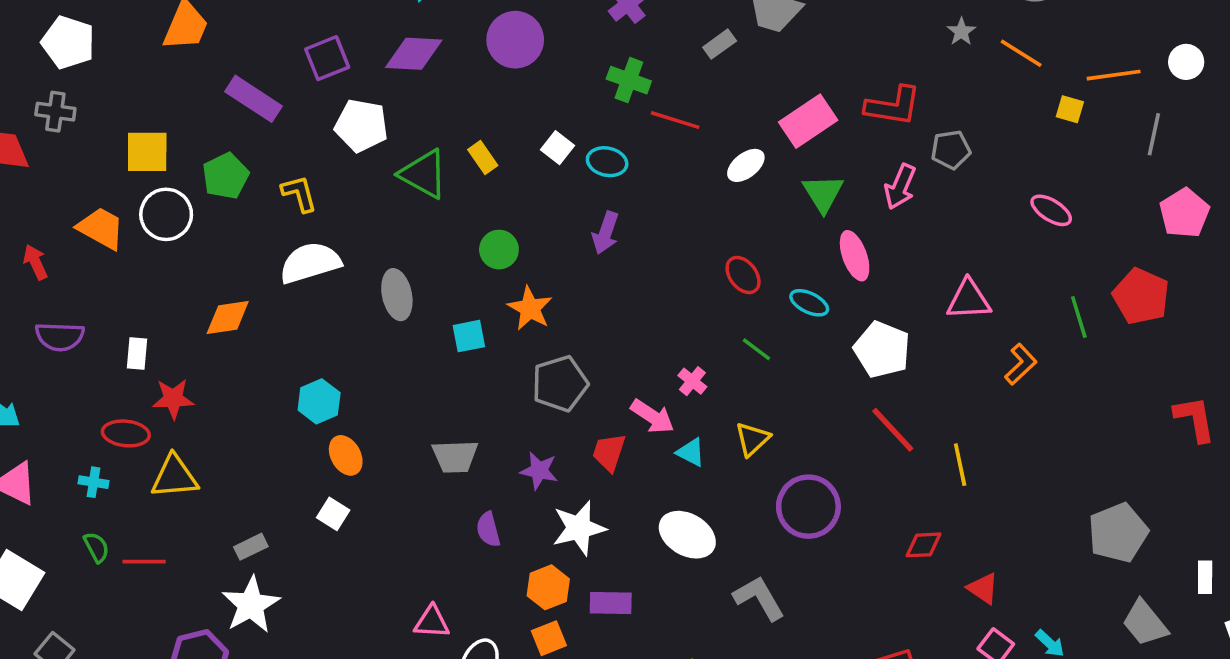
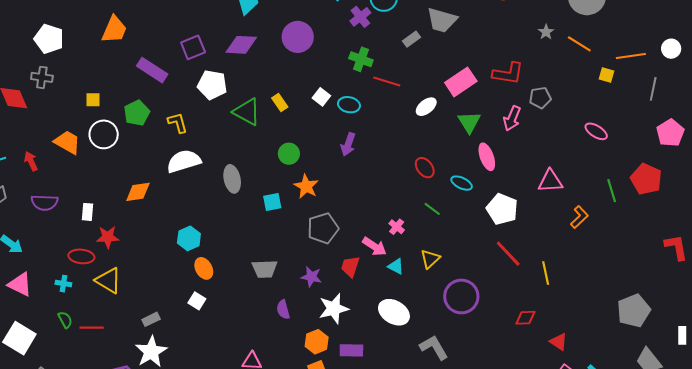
yellow square: (147, 152) -> (93, 100), size x0.6
yellow triangle: (174, 477) -> (108, 280), turned 36

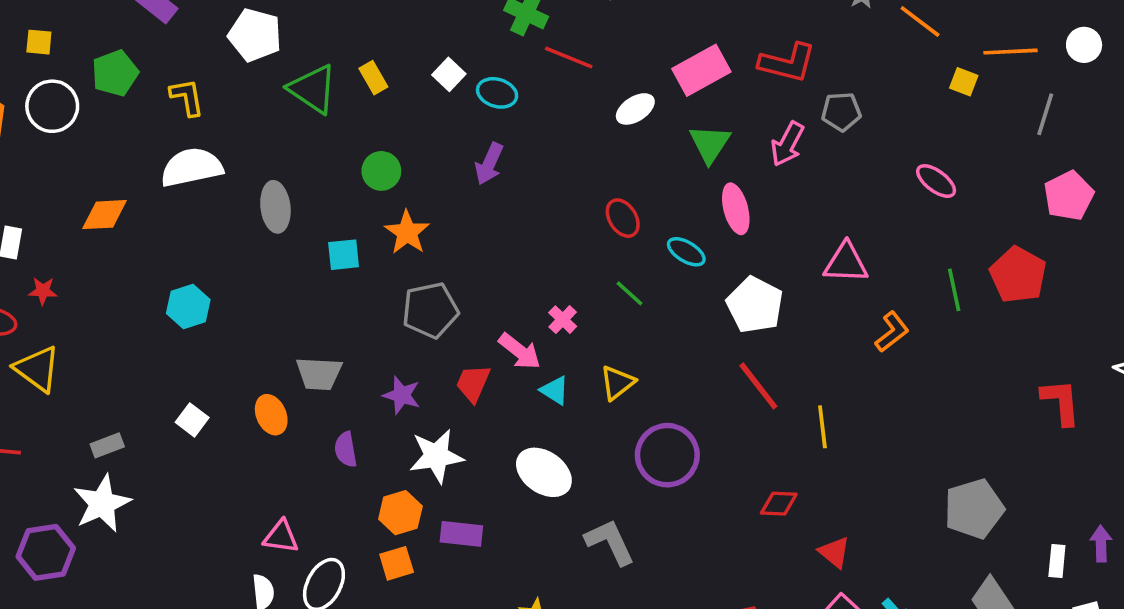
red star: (108, 237) -> (43, 291), size x0.7
orange ellipse: (204, 268) -> (271, 415), moved

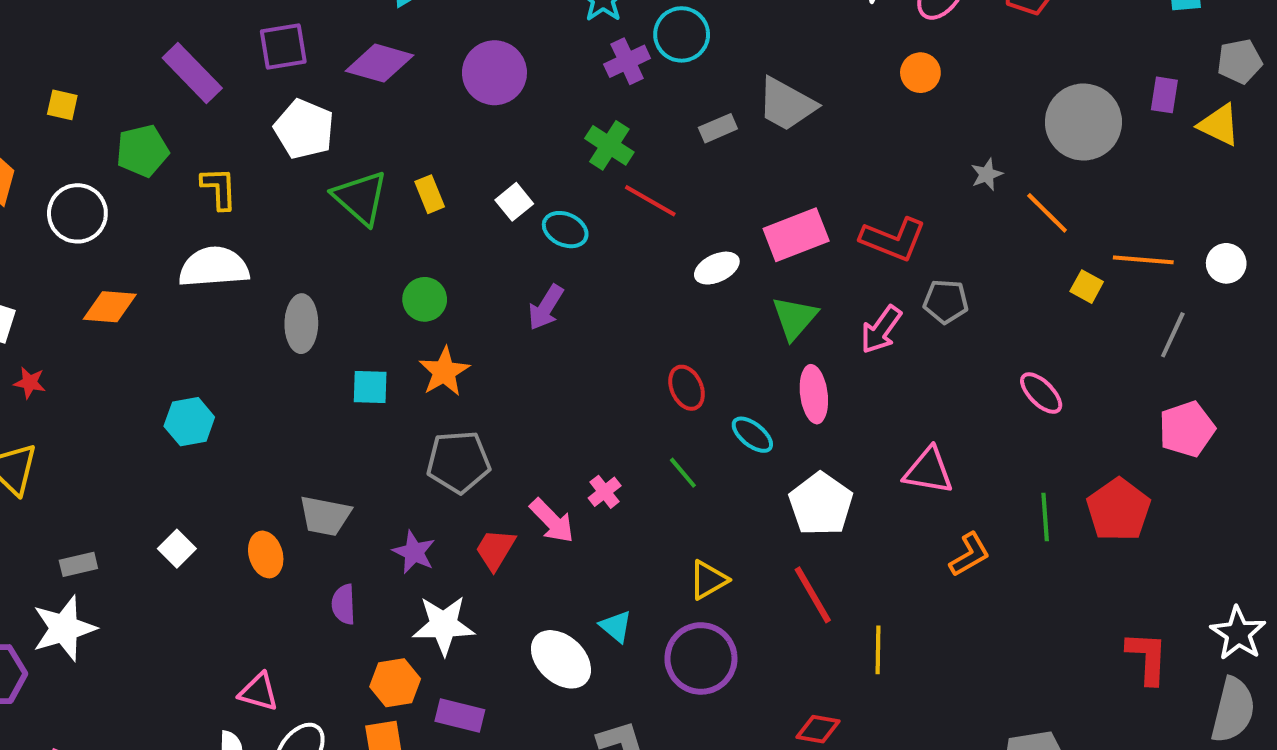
white circle: (52, 106) -> (77, 213), moved
yellow triangle: (617, 383) -> (708, 580), moved
cyan triangle: (555, 390) -> (616, 626), moved

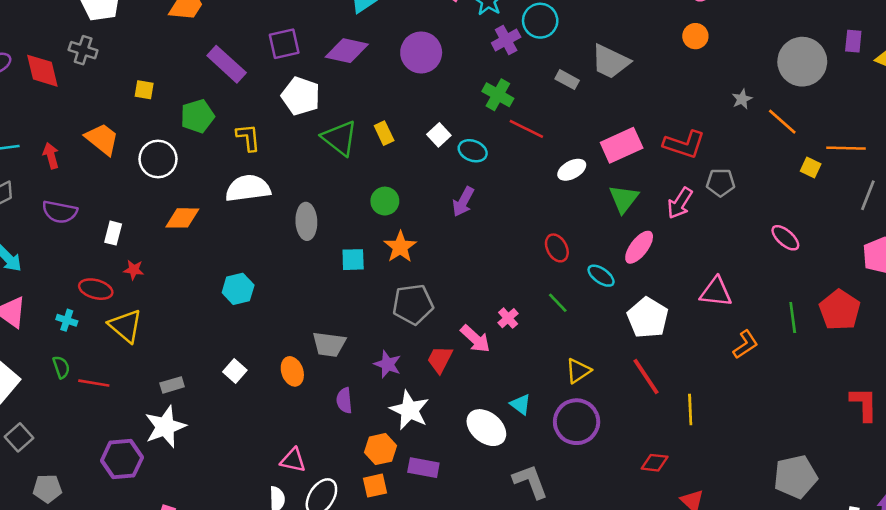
gray rectangle: (718, 128) -> (567, 80), turned 55
pink ellipse: (814, 394) -> (639, 247), turned 48
white star: (444, 625) -> (410, 410), turned 30

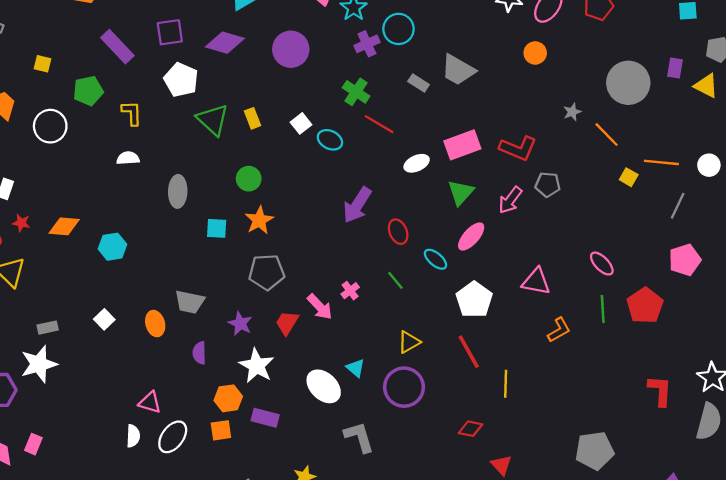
white semicircle: (248, 188) -> (128, 158), size x0.6
purple arrow: (463, 202) -> (357, 205), moved, size x1.4
orange diamond: (182, 218) -> (64, 226), moved
pink ellipse: (785, 238) -> (602, 264), moved

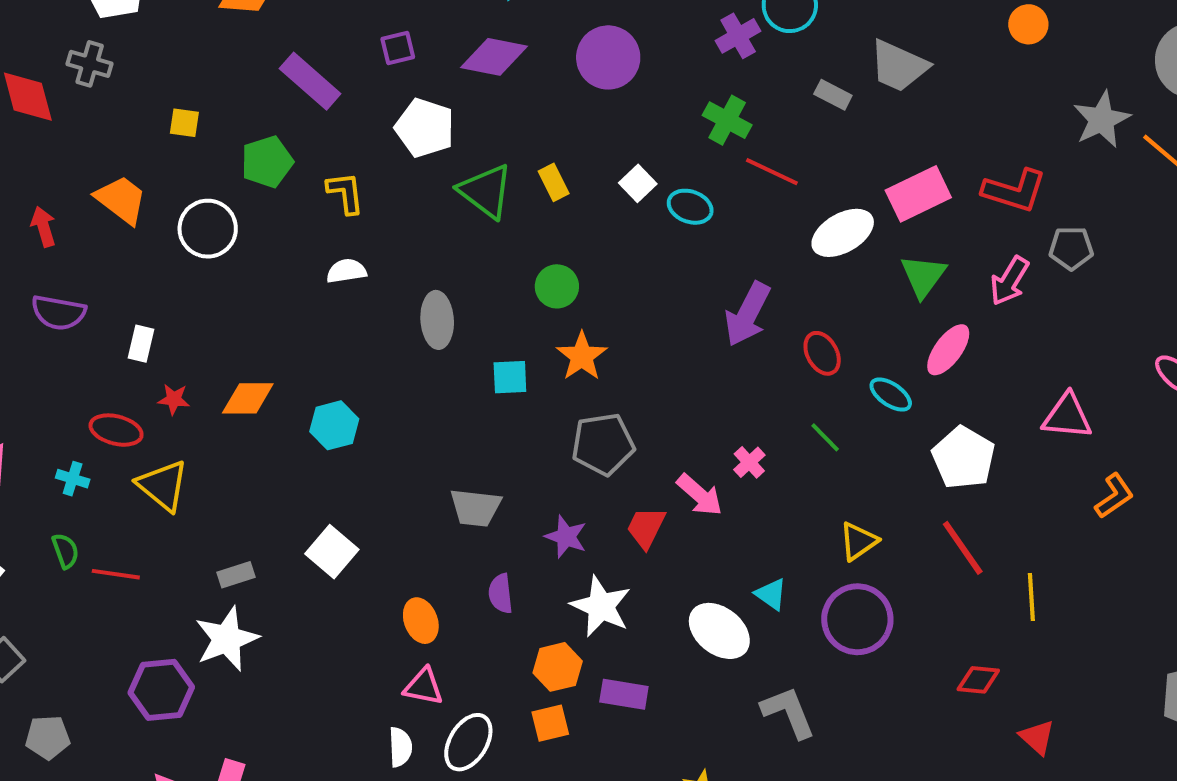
purple square: (170, 32) -> (398, 48), size x0.7
gray star: (572, 112) -> (1102, 120), size x1.8
white ellipse: (417, 163) -> (843, 233), size x1.4
white square: (104, 319) -> (332, 552), size x1.4
orange ellipse: (155, 324) -> (421, 621), moved

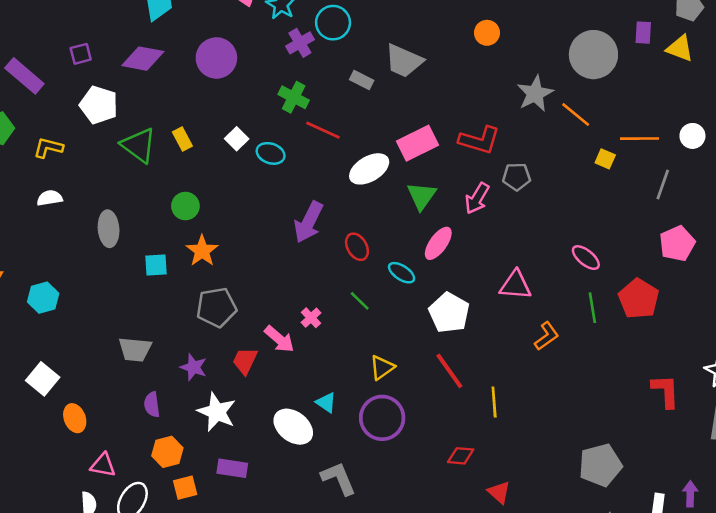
yellow L-shape: (345, 193) -> (48, 148), turned -68
orange ellipse: (421, 621) -> (75, 418), moved
orange hexagon: (558, 667) -> (167, 452), moved

